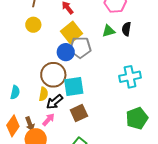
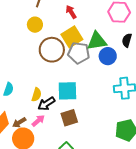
green triangle: (109, 31) -> (97, 41), moved, size x1.5
blue circle: (66, 52) -> (108, 56), moved
brown circle: (53, 75) -> (52, 50), moved
brown arrow: (30, 124) -> (19, 122), turned 72

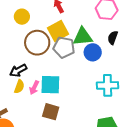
black arrow: (46, 104) -> (18, 70), moved
brown square: (69, 118) -> (51, 112), turned 30
pink arrow: (38, 121) -> (34, 88), moved, turned 152

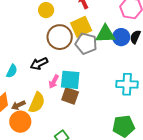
blue circle: (93, 52) -> (121, 37), moved
yellow semicircle: (19, 87) -> (37, 103), moved, size x1.5
brown square: (51, 112) -> (70, 96), moved

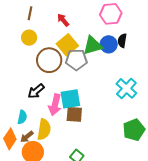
cyan semicircle: (12, 71) -> (22, 117), moved
pink arrow: (54, 82) -> (55, 105), size x1.5
cyan cross: (127, 84) -> (126, 88), turned -35

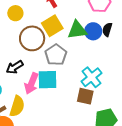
gray pentagon: (76, 60) -> (56, 55), moved, turned 30
cyan cross: (126, 88) -> (92, 77), moved
brown square: (74, 114) -> (85, 96), moved

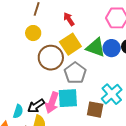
green triangle: (77, 30) -> (96, 47), turned 30
black arrow: (15, 67) -> (36, 106), moved
brown square: (85, 96) -> (95, 110), moved

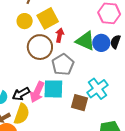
red arrow: (69, 19) -> (60, 35), moved, turned 40
yellow square: (70, 44) -> (48, 18), moved

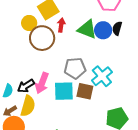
yellow circle: (25, 21) -> (29, 23), moved
gray pentagon: (63, 65) -> (75, 68), moved, turned 30
cyan square: (53, 89) -> (64, 91), moved

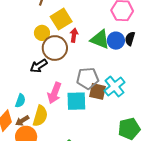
black arrow: (26, 86) -> (39, 66), moved
brown square: (85, 91) -> (97, 91), moved

